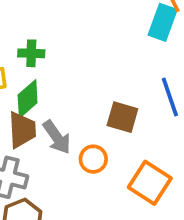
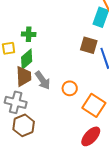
brown square: (122, 117) -> (89, 45), moved
orange circle: (93, 159) -> (70, 88), moved

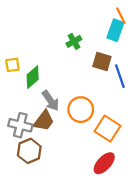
green cross: (29, 34) -> (74, 41), moved, turned -32
brown trapezoid: (24, 76) -> (44, 121), moved, turned 40
orange circle: (70, 88) -> (81, 110), size x1.5

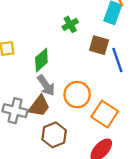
green diamond: (33, 77) -> (41, 60), moved
brown hexagon: (29, 151) -> (54, 135), moved

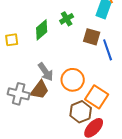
green diamond: (41, 60) -> (42, 30), moved
brown hexagon: (54, 135) -> (81, 112), moved

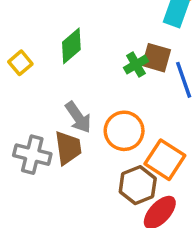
green cross: (67, 19) -> (136, 65), moved
yellow square: (12, 40) -> (20, 63), turned -32
brown trapezoid: (40, 90) -> (68, 148), turned -45

